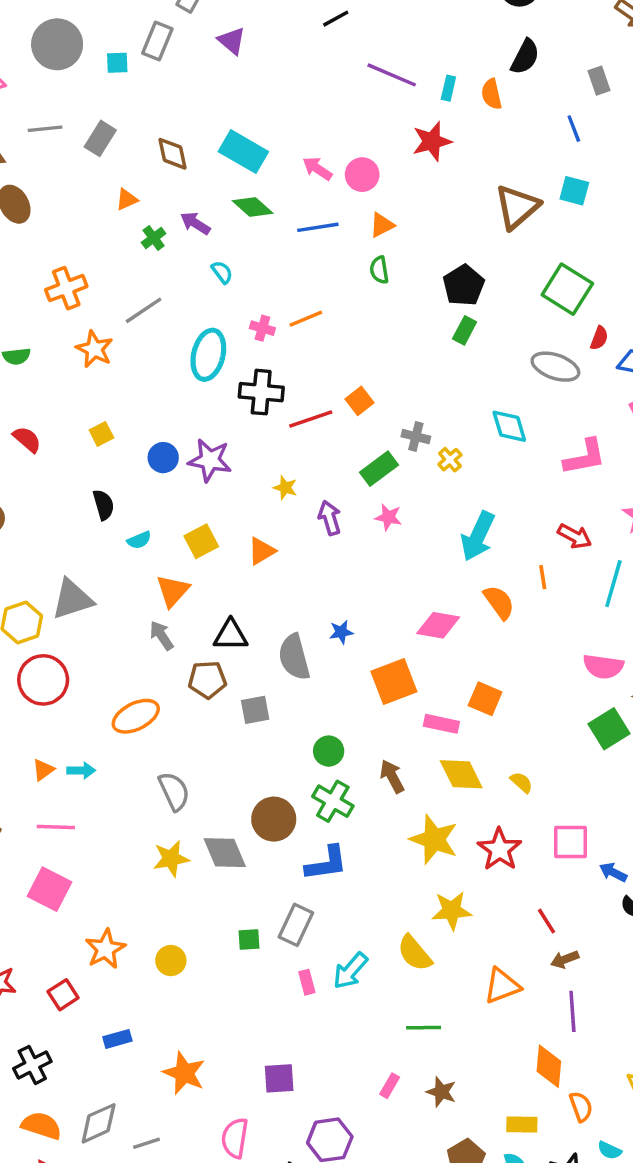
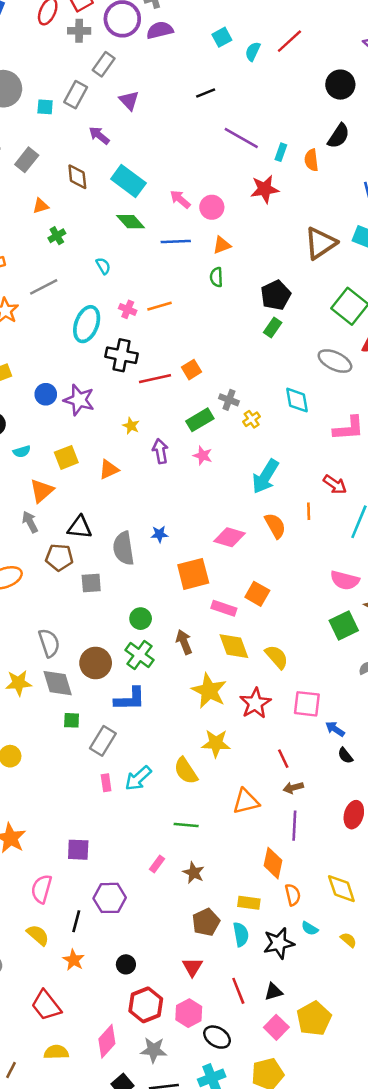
purple arrow: (195, 223) -> (99, 136), moved
yellow semicircle: (522, 782) -> (277, 657), size x1.5
gray semicircle: (174, 791) -> (49, 643), moved
green square: (249, 940) -> (72, 720), moved

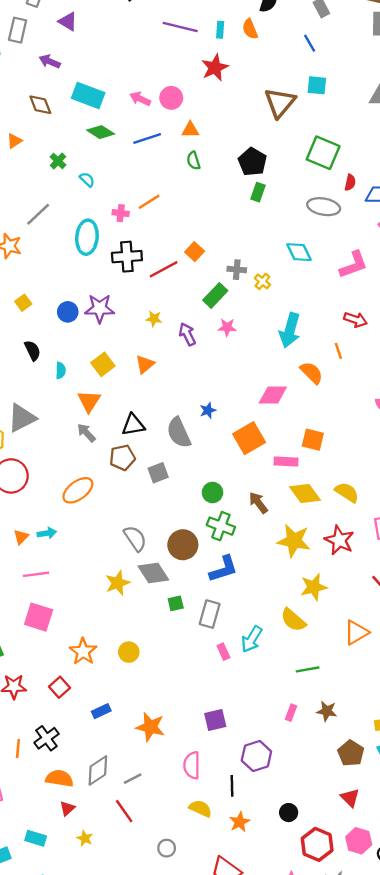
green cross: (57, 236) -> (58, 161), moved
orange triangle: (222, 245) -> (190, 130), turned 36
cyan semicircle: (22, 452) -> (61, 370), turned -56
orange star: (74, 960) -> (240, 822), turned 30

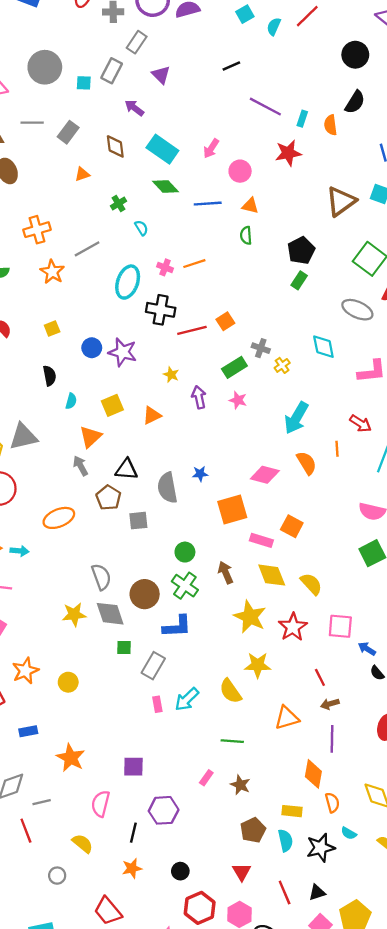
pink arrow: (140, 99) -> (211, 148), moved, turned -96
brown pentagon: (122, 458) -> (108, 498), turned 30
yellow semicircle: (200, 808) -> (82, 843), moved

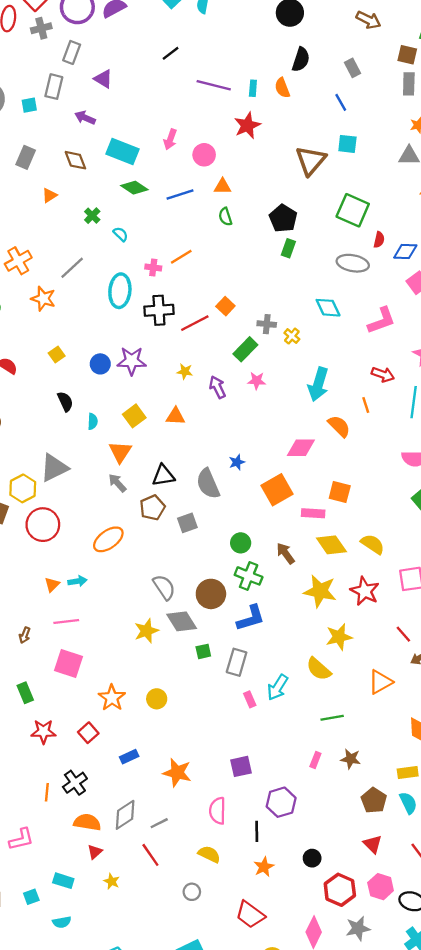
orange triangle: (152, 415) -> (175, 416), turned 42
brown pentagon: (108, 498) -> (152, 508), turned 30

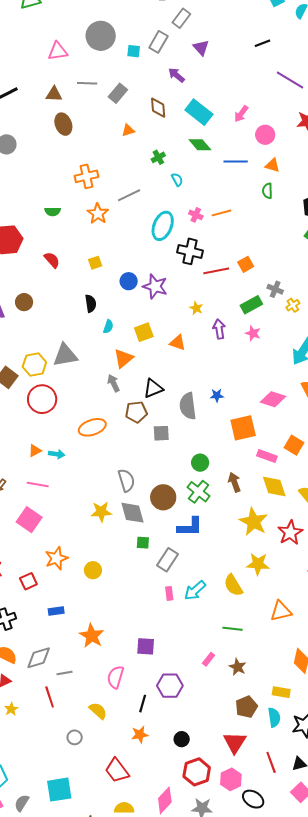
black triangle: (163, 476) -> (153, 388), turned -30
red triangle: (373, 844) -> (235, 742), size x1.4

